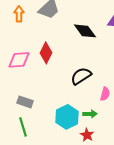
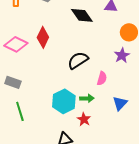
pink diamond: (19, 60) -> (16, 44), turned 30
gray rectangle: (25, 102) -> (13, 82), moved

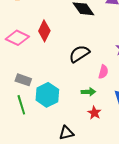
gray rectangle: (13, 82) -> (23, 80), moved
cyan hexagon: (64, 101) -> (47, 95), moved
red star: (84, 119) -> (94, 113), moved

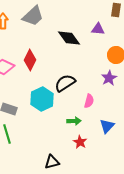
cyan hexagon: (47, 95) -> (42, 99), moved

